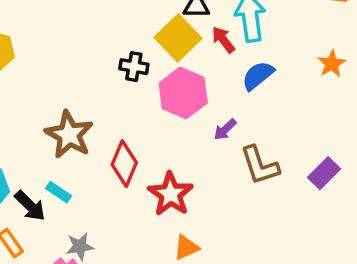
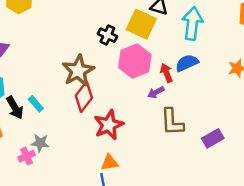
yellow square: (178, 38) -> (141, 24), turned -36
red arrow: (223, 40) -> (166, 73), moved
brown star: (69, 135) -> (78, 71), moved

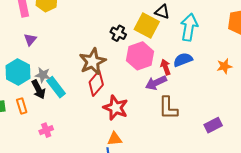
purple arrow: (156, 92) -> (156, 83), size x1.5
cyan rectangle: (36, 104) -> (56, 87), size x1.5
red star: (109, 125) -> (116, 108), turned -30
purple rectangle: (213, 138) -> (213, 125), moved
gray star: (40, 143) -> (43, 75), moved

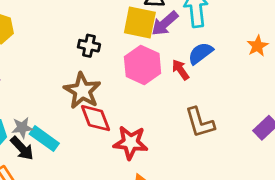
black cross: (118, 33) -> (89, 46), moved
red diamond: (96, 83) -> (96, 118), turned -45
purple arrow: (156, 83) -> (165, 23), moved

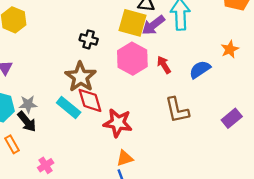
blue semicircle: (200, 53) -> (200, 70), moved
cyan rectangle: (44, 139) -> (69, 107), moved

